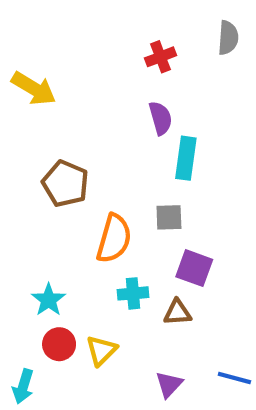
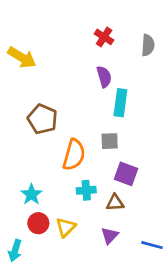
gray semicircle: (228, 38) -> (148, 45), moved
red cross: (160, 57) -> (104, 37), turned -36
purple triangle: (169, 384) -> (110, 235), moved

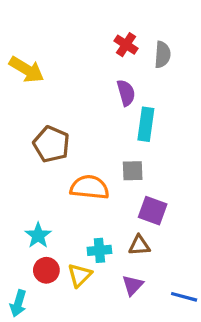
gray semicircle: (148, 45) -> (163, 55), moved
orange semicircle: (74, 155) -> (90, 187), turned -100
cyan cross: (86, 190) -> (99, 250), moved

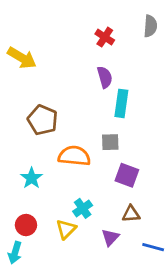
gray semicircle: (163, 55) -> (150, 26), moved
cyan star: (38, 235) -> (32, 178), moved
brown triangle: (139, 245) -> (131, 214), moved
cyan cross: (99, 250) -> (83, 208), turned -30
red circle: (46, 270) -> (26, 225), moved

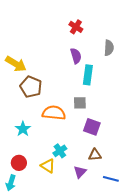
gray semicircle: (150, 26) -> (109, 48), moved
yellow arrow: (22, 58) -> (16, 64), moved
yellow triangle: (66, 229) -> (48, 166), turned -42

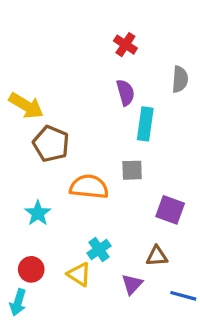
purple square: (92, 127) -> (170, 210), moved

